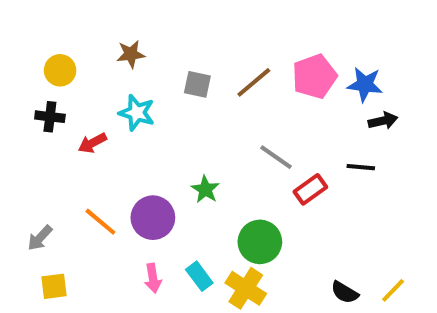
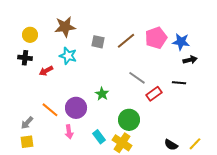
brown star: (131, 54) -> (65, 27), size x1.5
gray arrow: (40, 238) -> (27, 123), moved
pink arrow: (153, 278) -> (69, 132), moved

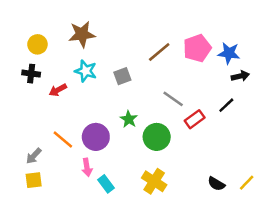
gray square: (98, 42) -> (122, 76), moved, turned -32
black line: (179, 83) -> (226, 105), turned -48
green circle: (129, 120) -> (157, 137), moved
cyan rectangle: (99, 137) -> (106, 184), moved

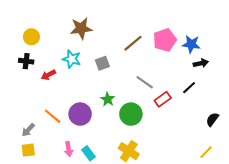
brown star: (82, 34) -> (81, 28), moved
pink arrow: (87, 167) -> (68, 149), moved
black semicircle: (216, 184) -> (212, 119), moved, turned 96

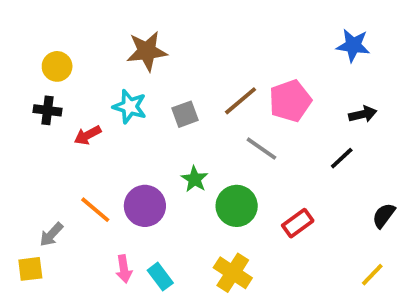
pink pentagon: (165, 40) -> (290, 101), moved
brown line: (133, 43) -> (240, 101), moved
blue star: (191, 44) -> (353, 45), moved
red rectangle: (163, 99) -> (298, 223), moved
yellow square: (28, 150) -> (30, 269), moved

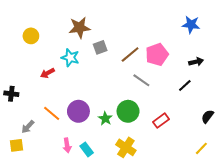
black cross: (47, 110) -> (11, 94), moved
gray square: (185, 114) -> (100, 47), moved
green star: (195, 179) -> (105, 119), moved

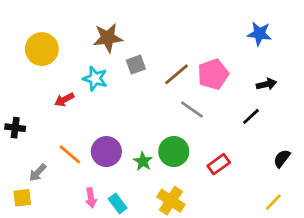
yellow circle: (31, 36) -> (42, 49), size x1.5

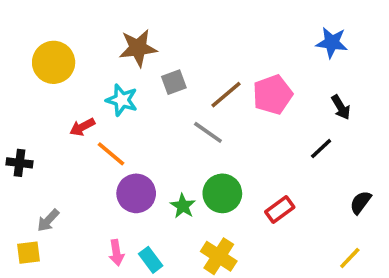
black arrow: (266, 84) -> (341, 107), turned 72
gray line: (192, 109) -> (208, 132), moved
orange line: (70, 154) -> (111, 154), moved

